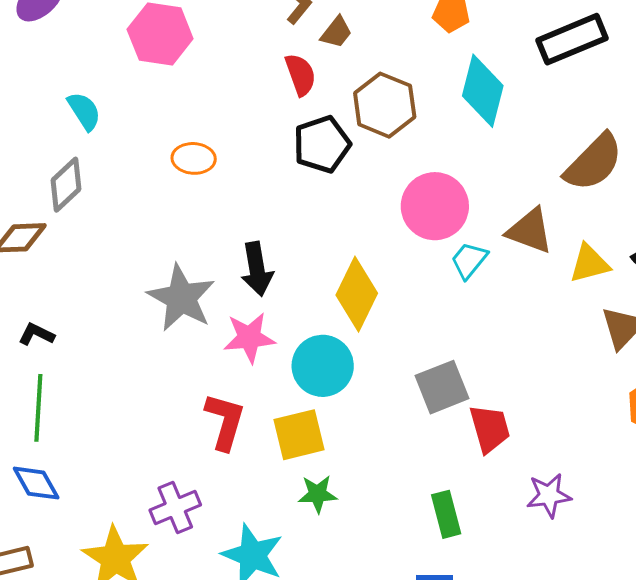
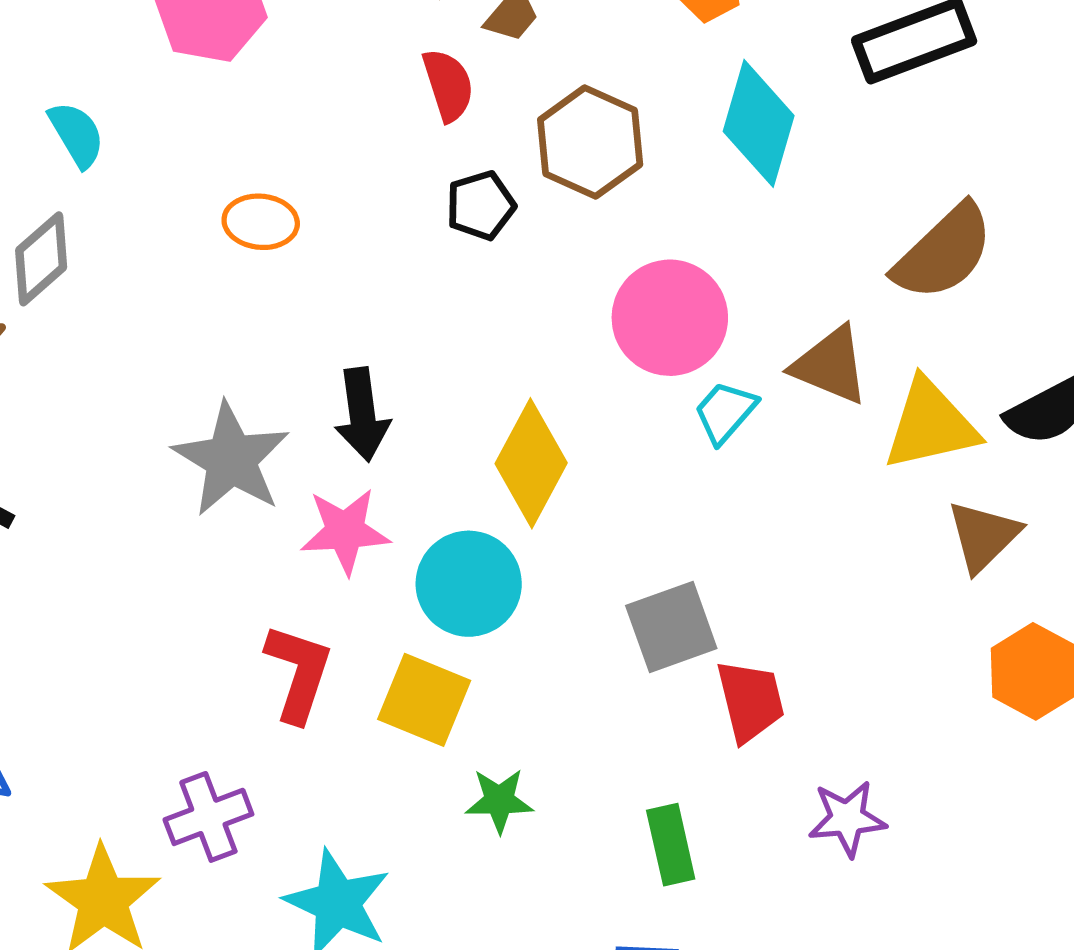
black pentagon: (322, 144) -> (481, 205), size x0.7
yellow triangle: (589, 263) -> (931, 425), size x1.4
yellow square: (299, 435) -> (424, 700), turned 34
green star: (318, 494) -> (499, 801), moved

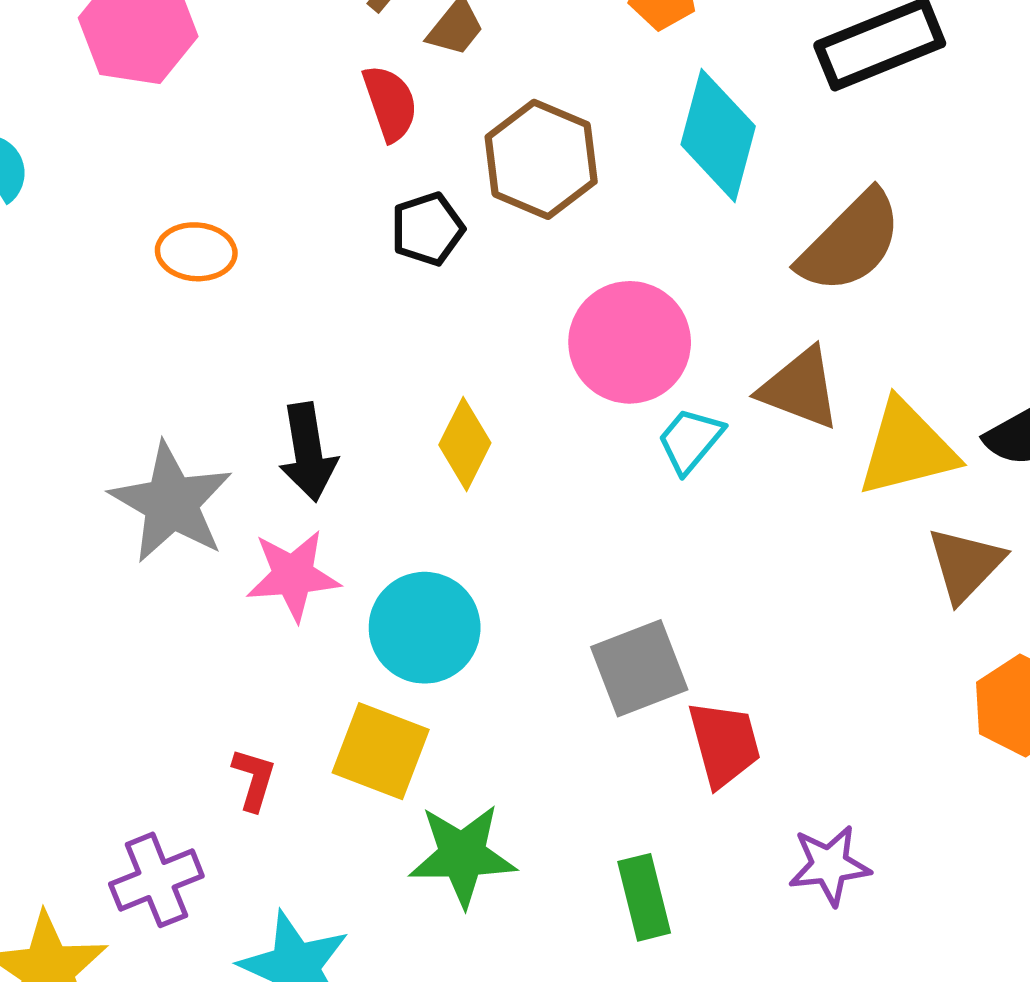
brown semicircle: (944, 252) -> (850, 242), moved
yellow diamond: (531, 463) -> (465, 444), moved, size x0.7
red L-shape: (299, 673) -> (254, 779), moved, size x0.6
green star: (499, 801) -> (462, 855), size x1.5

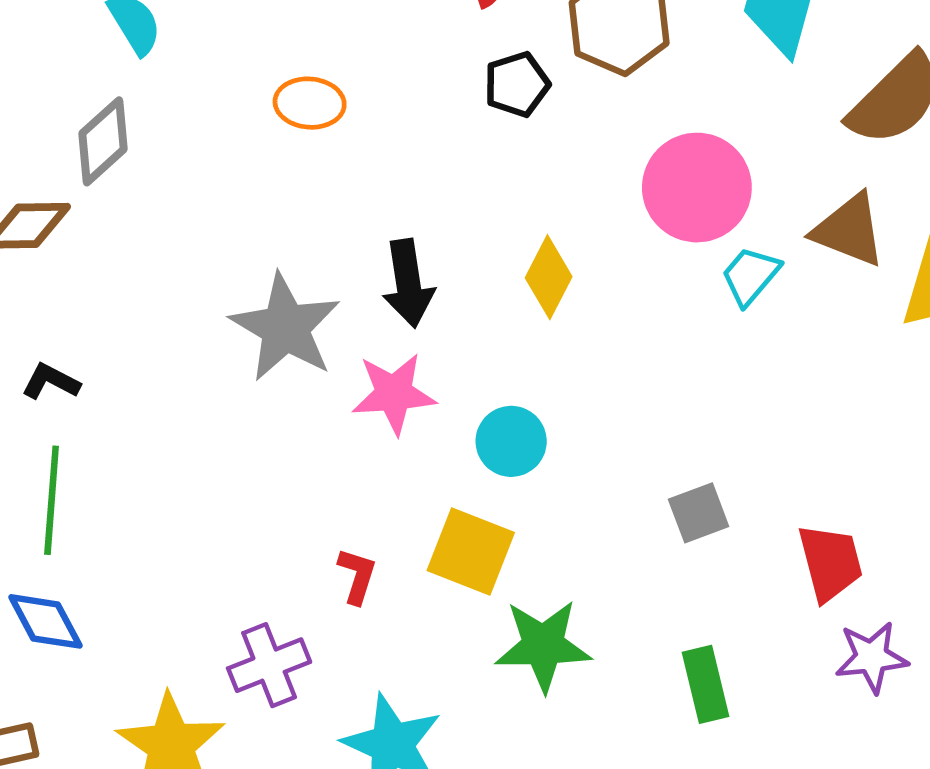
cyan circle: (425, 628) -> (511, 441), size x0.7
gray square: (639, 668) -> (699, 513), moved, size x0.7
red trapezoid: (724, 744) -> (830, 562), moved

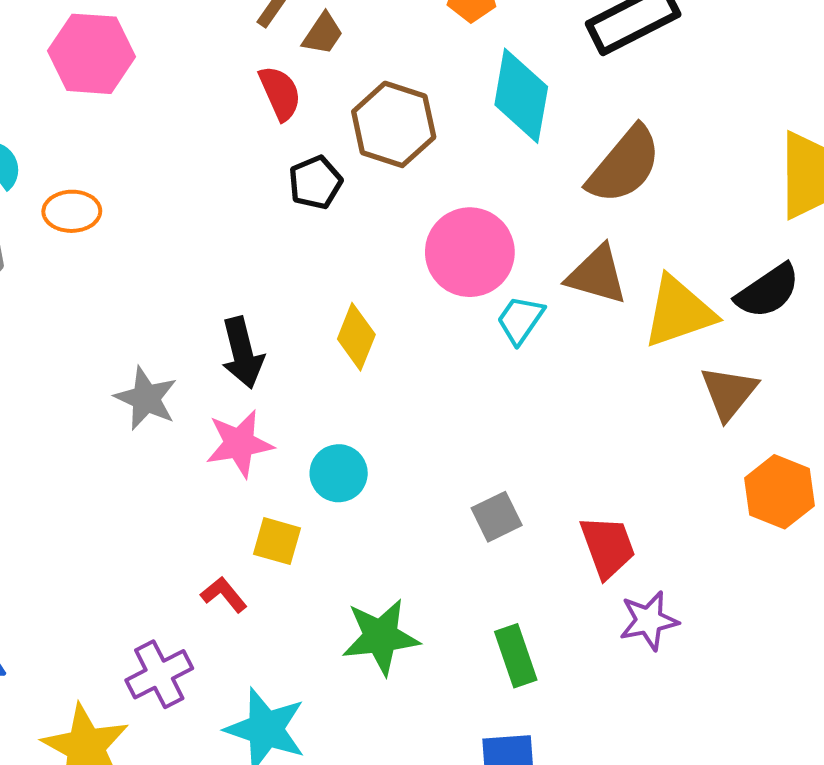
orange ellipse: (310, 103) -> (72, 211), moved
gray star: (285, 327) -> (146, 398), size x0.7
yellow square: (471, 552) -> (277, 541), moved, size x0.7
red L-shape: (357, 576) -> (224, 595), turned -51

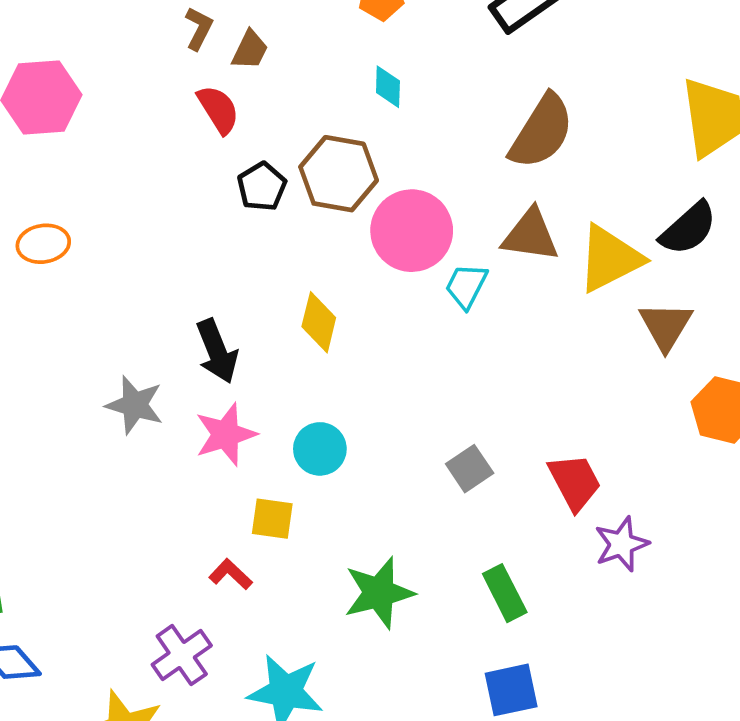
cyan diamond: (521, 96) -> (388, 87), moved, size x0.5
brown hexagon: (394, 124) -> (339, 174), moved

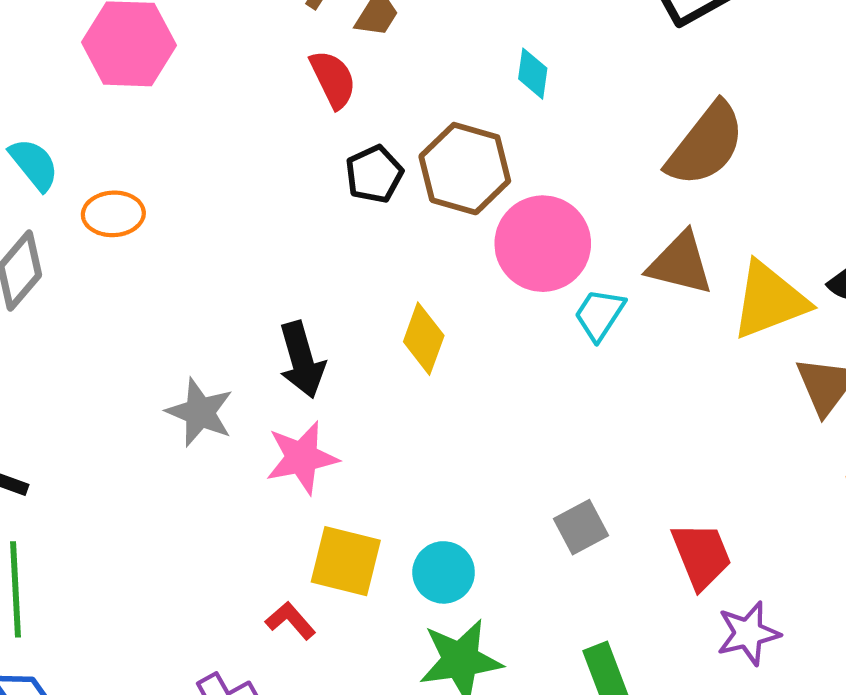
cyan circle: (320, 449) -> (444, 572), moved
yellow square: (272, 519) -> (346, 561), size x1.4

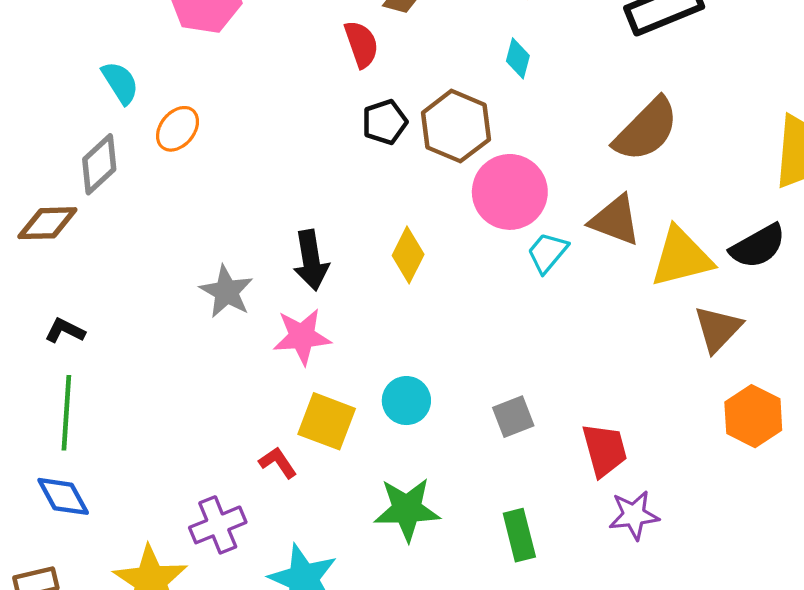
orange ellipse: (113, 214) -> (178, 129), turned -54
cyan circle: (444, 572) -> (406, 401), moved

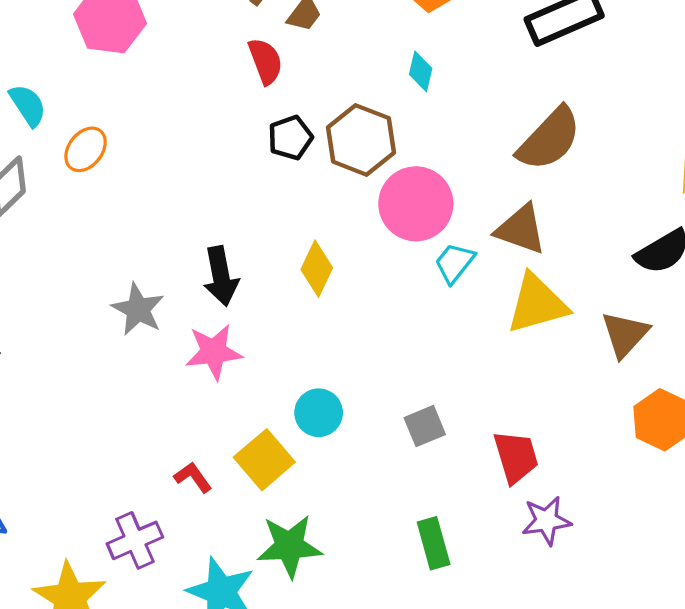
yellow triangle: (681, 257) -> (537, 304), moved
yellow square: (327, 421) -> (264, 460), moved, turned 30
green star: (407, 509) -> (289, 546), moved

